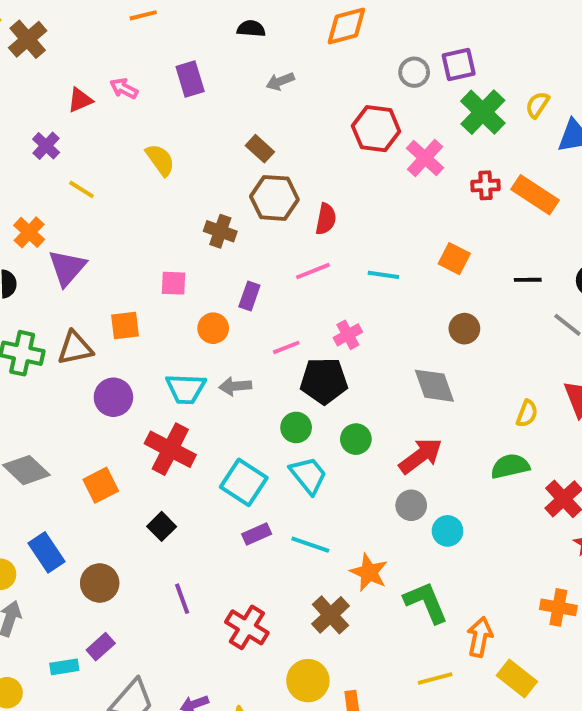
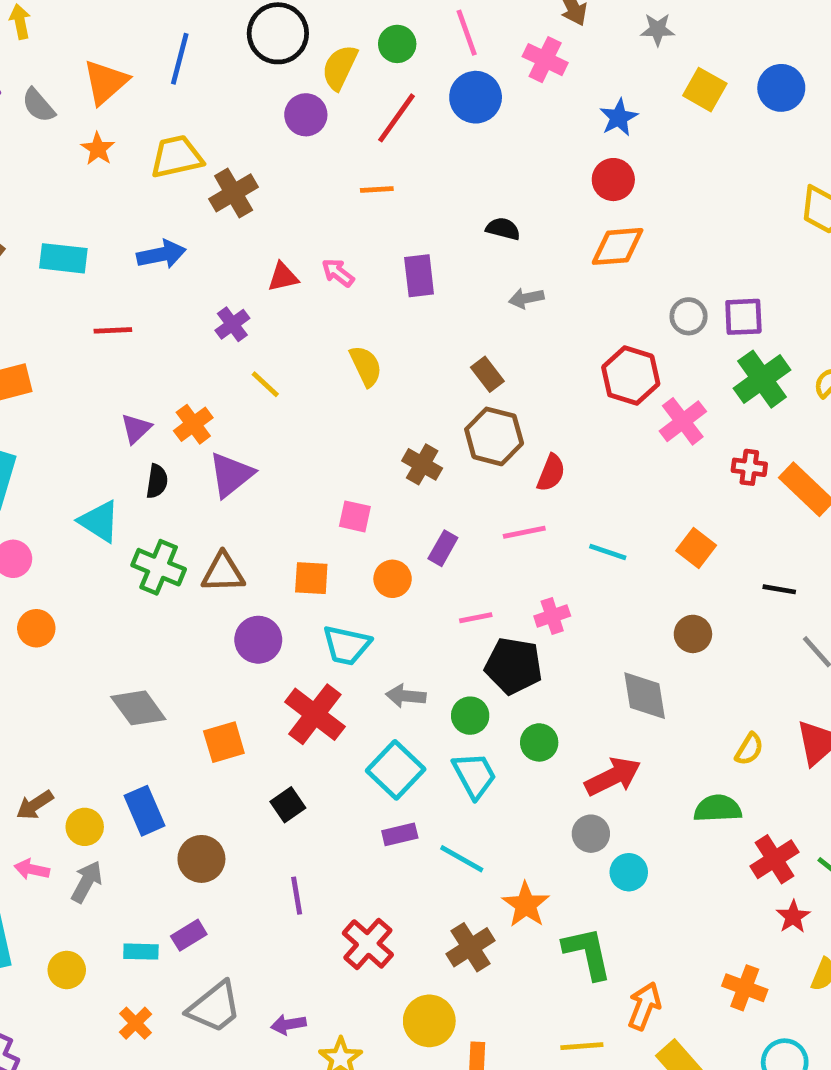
orange square: (125, 325) -> (311, 578), moved
gray arrow: (235, 386) -> (406, 696), moved

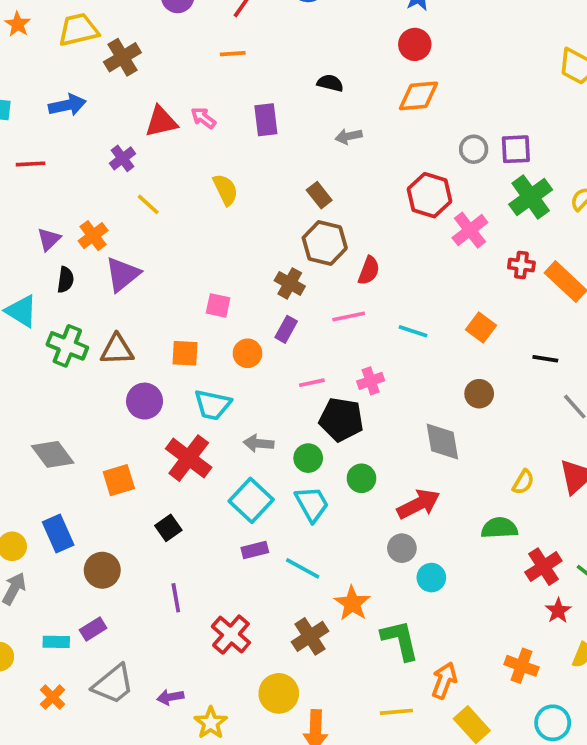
red triangle: (283, 277) -> (161, 122), size x1.4
brown cross: (422, 464) -> (290, 283), moved

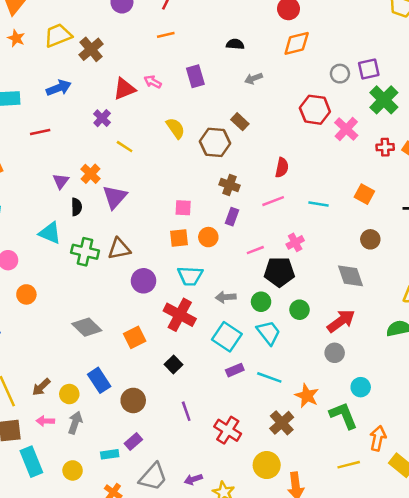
brown hexagon: (325, 243) -> (215, 142), moved
orange square: (185, 353) -> (179, 238), moved
cyan circle: (431, 578) -> (361, 387), moved

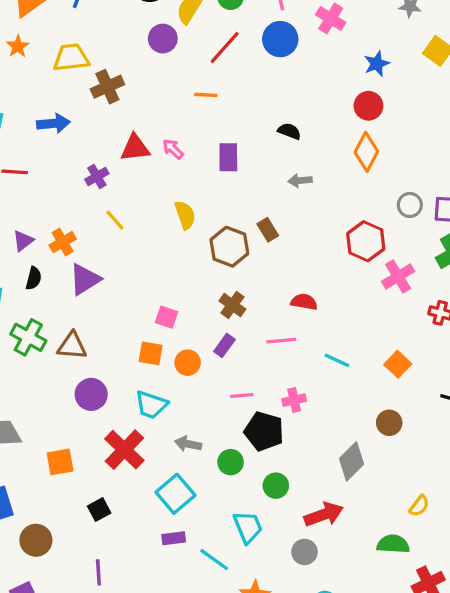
orange diamond: (297, 43) -> (366, 152), turned -64
red semicircle: (282, 168) -> (304, 302), turned -108
gray diamond: (351, 276) -> (352, 461), turned 48
cyan trapezoid: (269, 333) -> (248, 527), moved

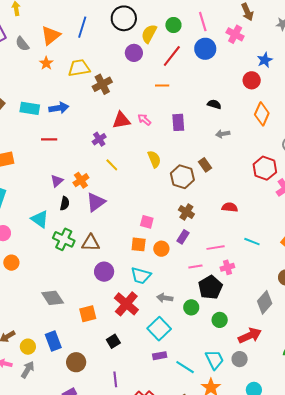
red circle: (368, 106) -> (252, 80), moved
blue arrow: (53, 123) -> (59, 108), moved
pink line: (281, 341) -> (216, 248), moved
black pentagon: (264, 431) -> (210, 287), turned 30
cyan trapezoid: (248, 527) -> (214, 360), moved

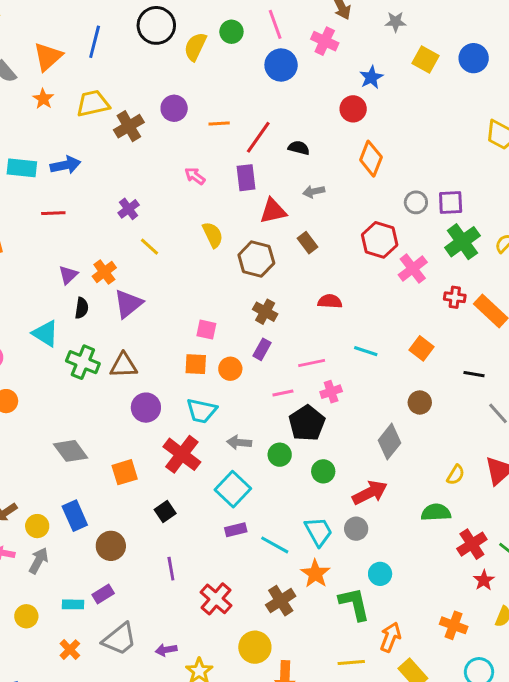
purple circle: (134, 53) -> (174, 108), moved
red line: (172, 56) -> (258, 137), moved
red triangle: (121, 120) -> (273, 211), moved
brown rectangle: (205, 165) -> (307, 243), moved

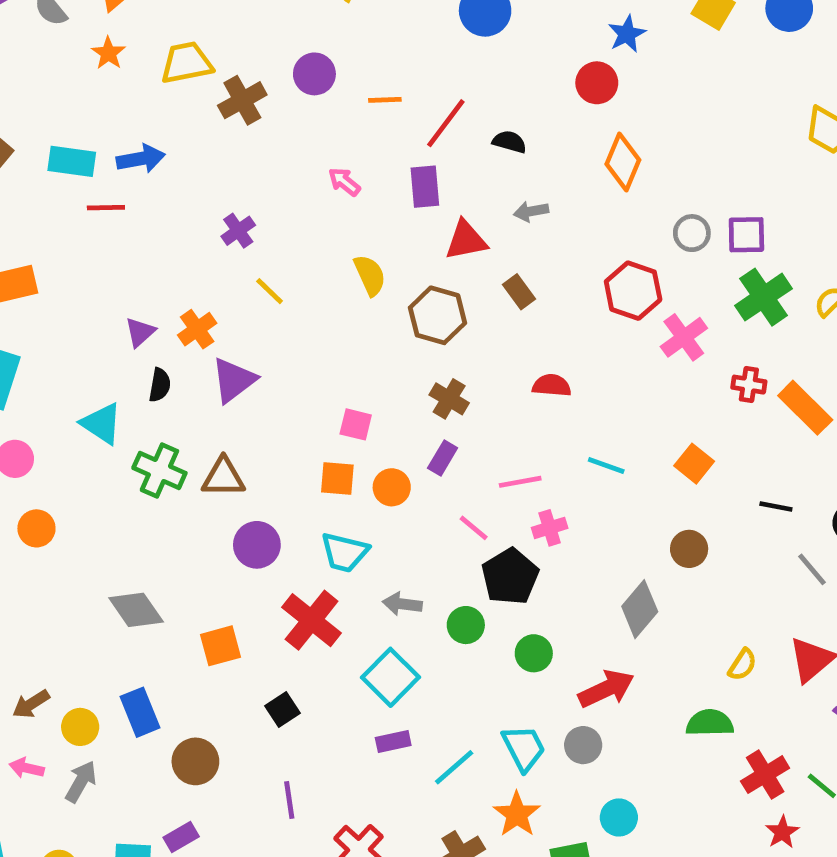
red line: (53, 213) -> (106, 208), moved
pink line: (283, 393) -> (474, 528), turned 50
cyan line: (275, 545) -> (454, 767), turned -72

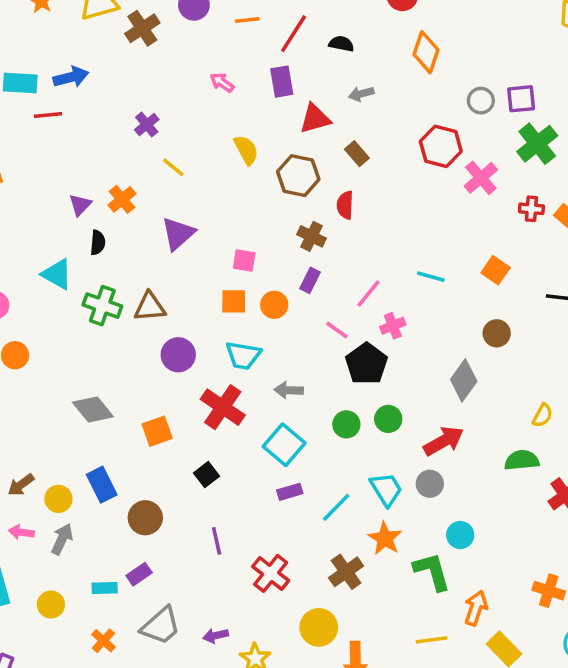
purple triangle: (234, 380) -> (178, 234), moved
red semicircle: (552, 385) -> (345, 205), moved, turned -88
pink line: (520, 482) -> (369, 293), turned -36
green circle: (466, 625) -> (346, 424), moved

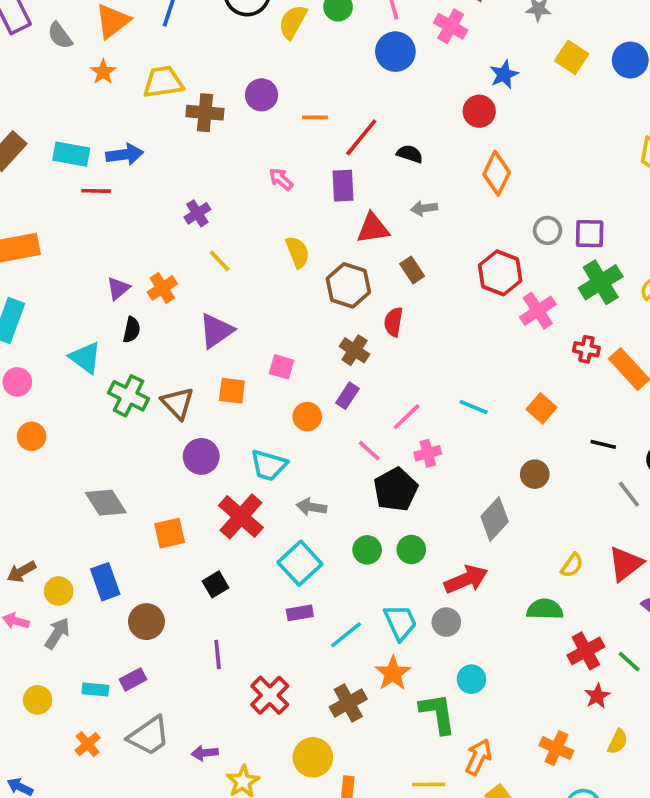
brown cross: (142, 28) -> (205, 113), turned 32
orange square: (234, 301) -> (232, 391), moved
brown triangle: (150, 307) -> (178, 403), turned 44

